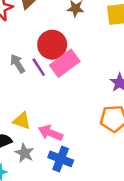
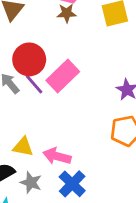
red circle: (52, 45) -> (29, 59), moved
blue cross: (61, 159) -> (72, 184), turned 30

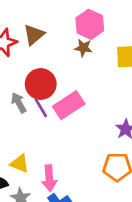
pink arrow: (57, 156) -> (49, 178), turned -120

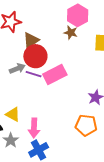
brown triangle: (34, 35) -> (31, 40), moved
gray arrow: (19, 103) -> (17, 68), turned 91
purple line: (41, 108) -> (34, 74), turned -49

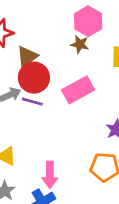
pink rectangle: (55, 75) -> (78, 90), moved
pink arrow: (34, 128) -> (50, 175), moved

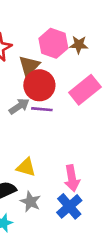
pink hexagon: (88, 21) -> (53, 43), moved

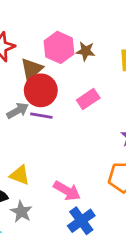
pink rectangle: (85, 90) -> (88, 99), size x0.7
pink arrow: (72, 178) -> (67, 191), turned -55
blue cross: (69, 206) -> (81, 221), moved

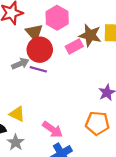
brown star: (86, 51) -> (90, 35), moved, size x1.5
brown triangle: (32, 69) -> (34, 32), turned -36
pink rectangle: (88, 99) -> (74, 46), moved

